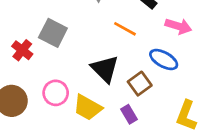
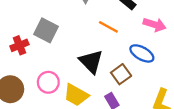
red cross: (22, 50) -> (19, 45), turned 30

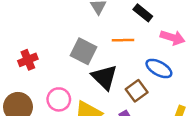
orange line: (108, 27) -> (123, 40), turned -30
gray square: (46, 30) -> (84, 51), moved

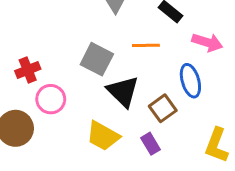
blue ellipse: (159, 69) -> (190, 81), turned 45
pink circle: (59, 99) -> (51, 99), moved

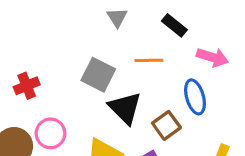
pink circle: (51, 99) -> (51, 133), moved

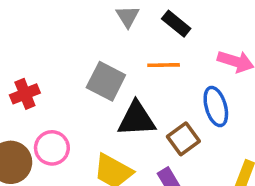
black rectangle: (174, 25) -> (176, 24), moved
black triangle: (125, 108) -> (137, 119), turned -48

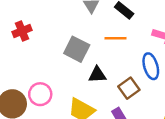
red cross: (25, 94) -> (22, 31), moved
black triangle: (137, 119) -> (97, 75), size x0.7

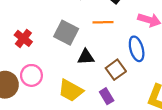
red cross: (22, 31) -> (23, 38), moved, turned -30

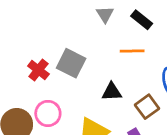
gray square: (66, 33) -> (71, 63), moved

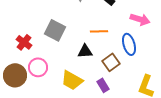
orange line: (132, 51) -> (99, 31), moved
red cross: (38, 70) -> (24, 42), moved

